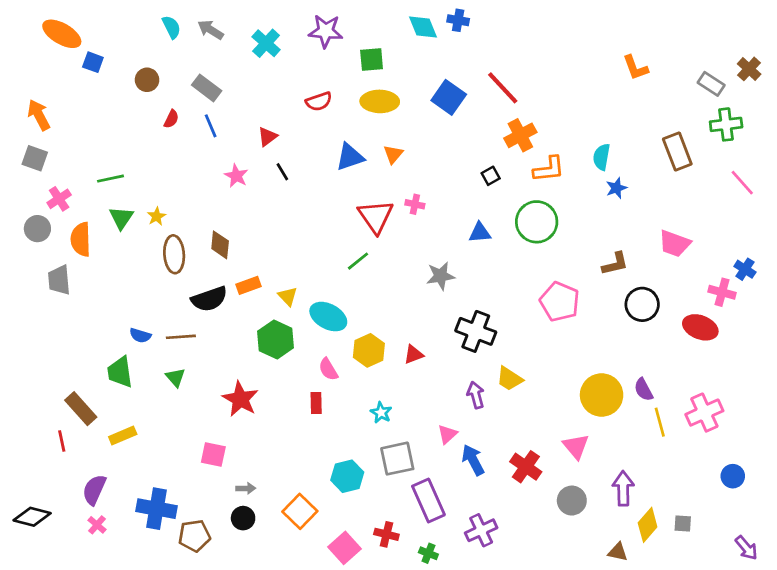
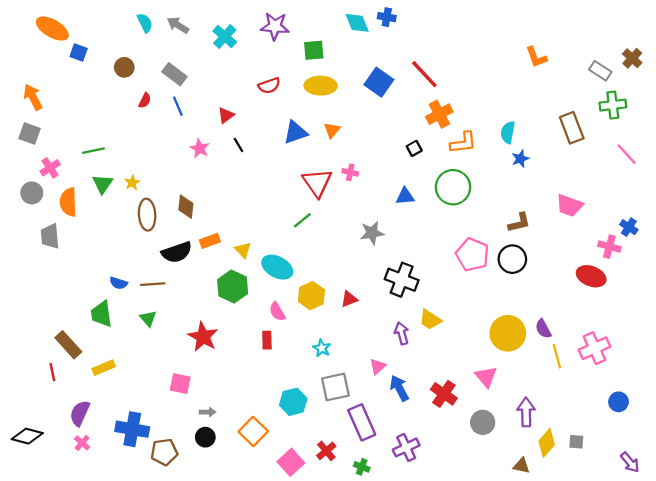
black circle: (642, 304) -> (512, 259), moved
red cross: (386, 534) -> (326, 451), turned 36

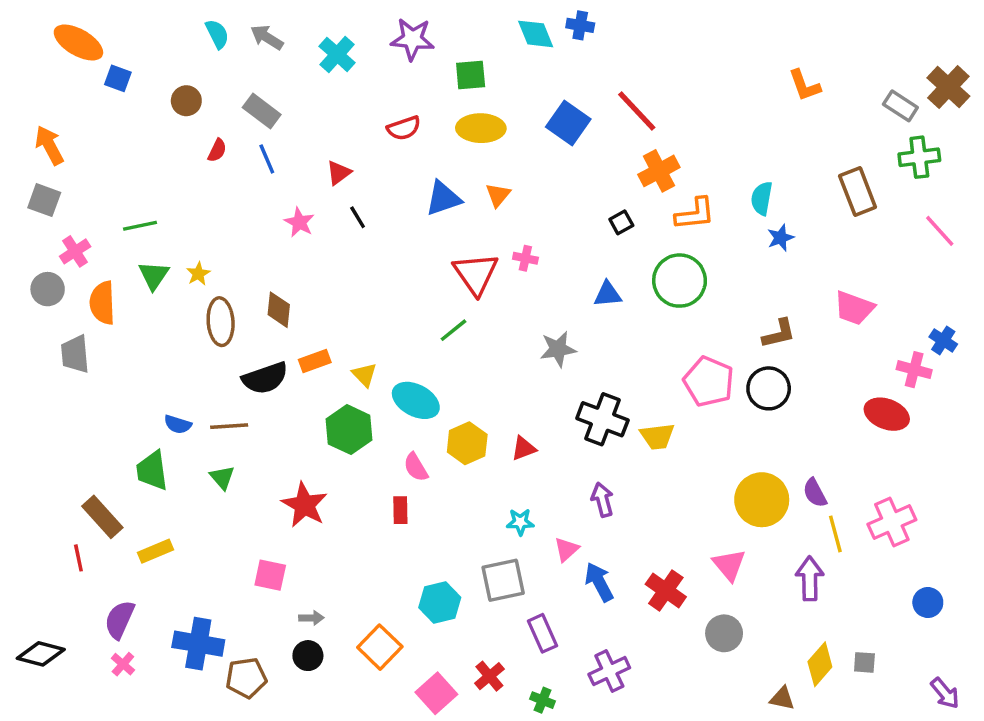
brown cross: (632, 58) -> (948, 87), size x1.4
yellow trapezoid: (430, 320) -> (657, 436), moved, turned -40
cyan star: (322, 348) -> (520, 522), moved, turned -30
purple arrow: (526, 412) -> (810, 579), moved
purple rectangle: (362, 422) -> (543, 633), size x0.7

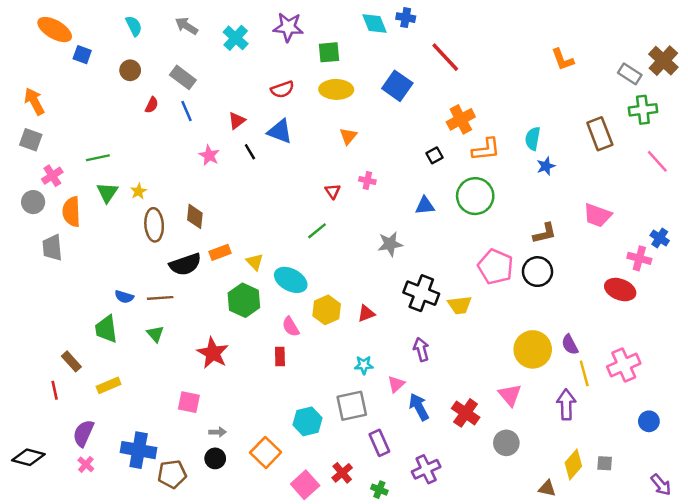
cyan semicircle: (217, 34) -> (134, 26), moved
red line: (637, 111) -> (445, 57), moved
blue triangle: (443, 198) -> (280, 131), moved, turned 40
red triangle: (476, 274) -> (333, 191), size x0.5
brown rectangle: (102, 517) -> (71, 361), size x0.7

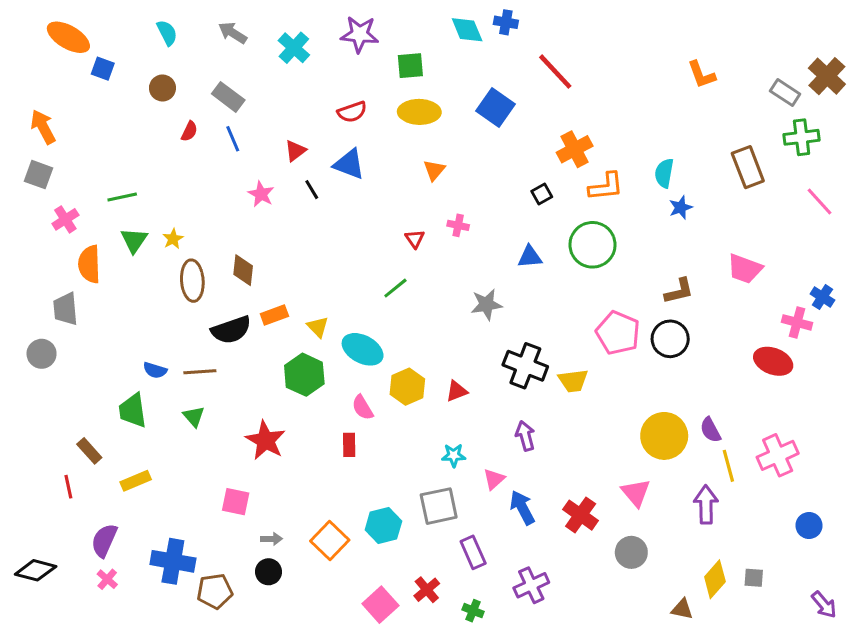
gray circle: (33, 202) -> (42, 354), moved
orange square: (266, 452) -> (330, 540), moved

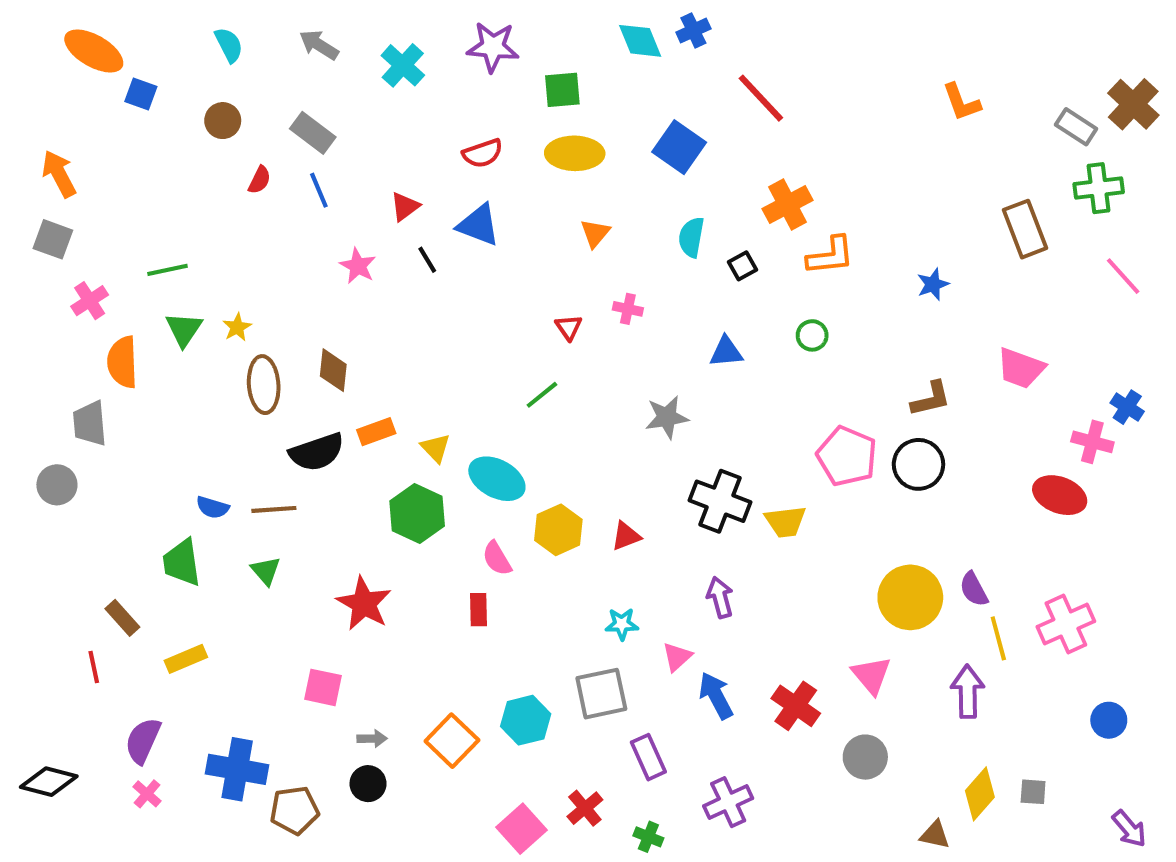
blue cross: (506, 22) -> (693, 31), turned -35
cyan semicircle: (664, 173) -> (691, 237), moved
green circle: (592, 245) -> (812, 335), size x0.5

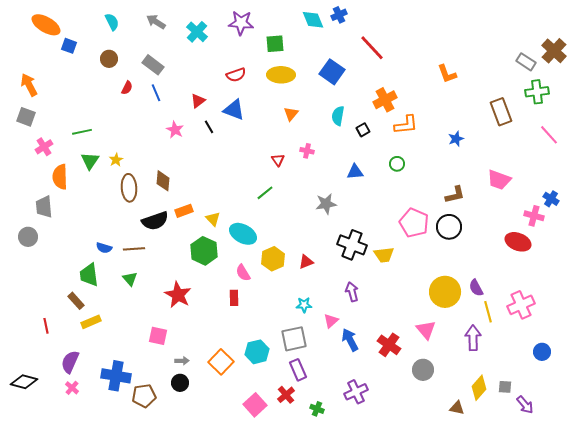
orange L-shape: (961, 102) -> (447, 74), moved
brown rectangle: (122, 618) -> (76, 301), moved
purple rectangle: (648, 757) -> (298, 370), moved
purple arrow: (1129, 829) -> (525, 405), moved

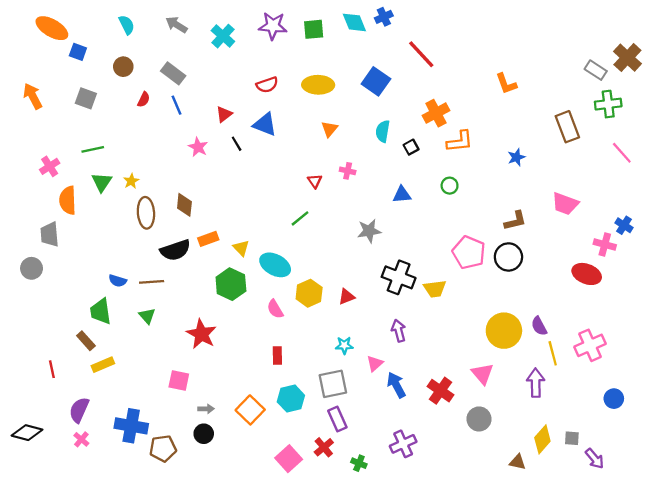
green square: (275, 44) -> (314, 29), moved
gray square: (26, 117) -> (86, 98), moved
red rectangle: (234, 298) -> (277, 356), moved

